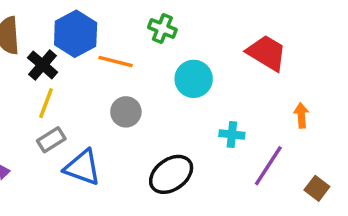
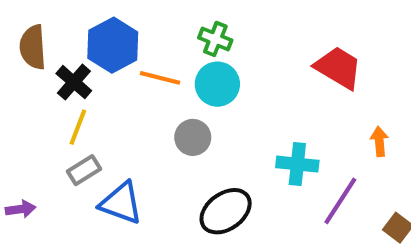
cyan circle: (194, 79) -> (217, 84), moved
gray circle: (126, 112) -> (193, 137), moved
cyan cross: (232, 134) -> (297, 164), size x1.4

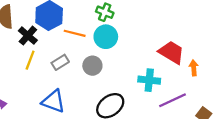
red trapezoid: (338, 68) -> (171, 52), moved
gray rectangle: (84, 170) -> (60, 62), moved
purple line: (340, 201) -> (173, 100), turned 32

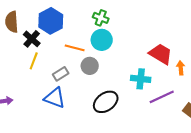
orange line: (75, 33) -> (75, 48), moved
gray rectangle: (60, 62) -> (61, 74), moved

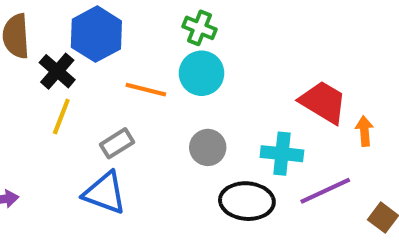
gray circle: (90, 66) -> (208, 147), moved
black ellipse: (106, 102) -> (247, 201), moved, turned 40

